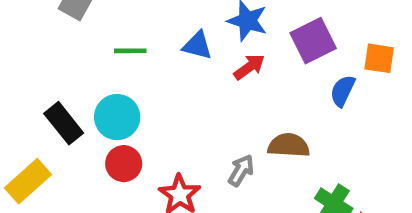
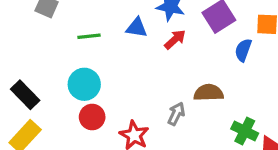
black rectangle: (64, 123) -> (25, 95), moved

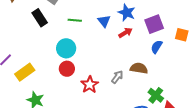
blue triangle: (137, 28) -> (104, 21), turned 32
blue semicircle: (243, 50) -> (157, 47), moved
black rectangle: (25, 95) -> (40, 18), moved

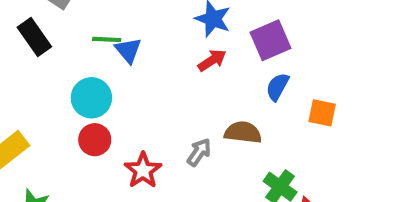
blue triangle: (104, 21) -> (128, 50), moved
orange square: (182, 35) -> (322, 113), moved

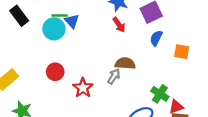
red arrow: (212, 60) -> (119, 25), turned 91
cyan circle: (91, 98) -> (54, 29), moved
brown semicircle: (243, 132) -> (125, 63), moved

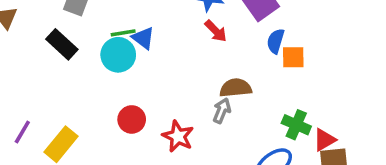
orange square: (182, 52) -> (293, 57), moved

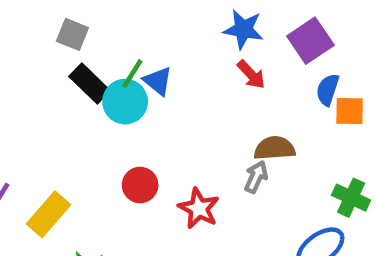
green line: (123, 33) -> (132, 74), turned -50
black rectangle: (62, 44) -> (90, 83), moved

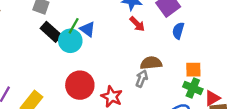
orange square: (350, 111) -> (193, 70), moved
red circle: (140, 185) -> (80, 85), size x1.5

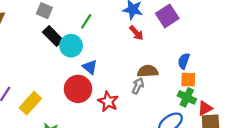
green line: (74, 26) -> (86, 21), moved
blue triangle: (87, 29) -> (90, 67), moved
blue semicircle: (178, 31) -> (184, 61), moved

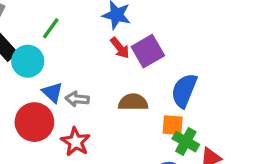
purple square: (167, 16) -> (148, 51), moved
blue semicircle: (184, 61) -> (184, 91), size x1.5
orange square: (188, 80) -> (173, 125), moved
gray arrow: (138, 86) -> (77, 99), moved, turned -112

